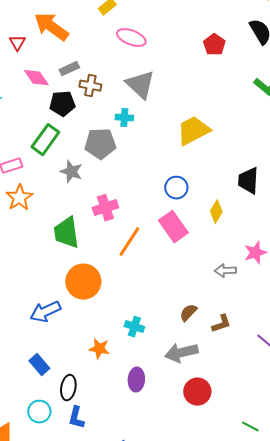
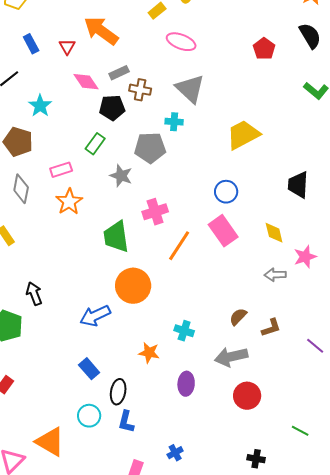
green rectangle: (45, 140) -> (95, 144), size x0.7
yellow diamond: (216, 212) -> (274, 233), moved, turned -45

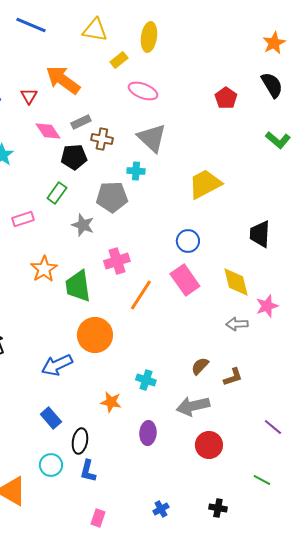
orange star: (69, 202) -> (44, 269), moved
yellow diamond: (274, 233) -> (236, 282), size x1.4
purple line: (315, 346) -> (273, 427), moved
blue cross: (175, 453) -> (161, 509), moved

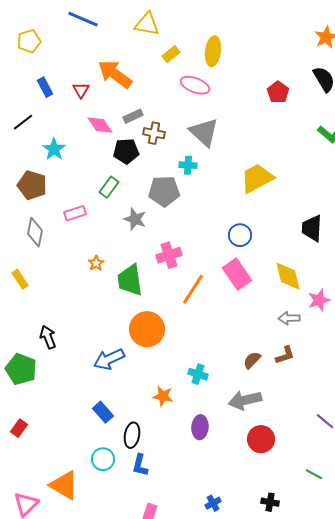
yellow ellipse: (149, 37) -> (213, 51), moved
orange star: (44, 269) -> (96, 263), size x0.6
brown L-shape: (233, 377) -> (285, 355), moved

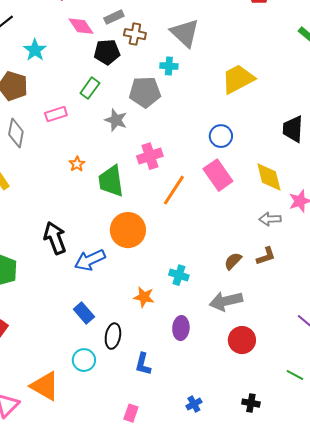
black arrow: (48, 337) -> (55, 238), moved, size x1.4
blue L-shape: (140, 465) -> (143, 364), moved

